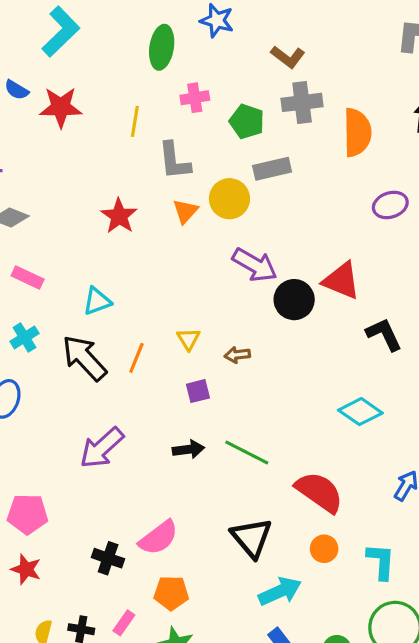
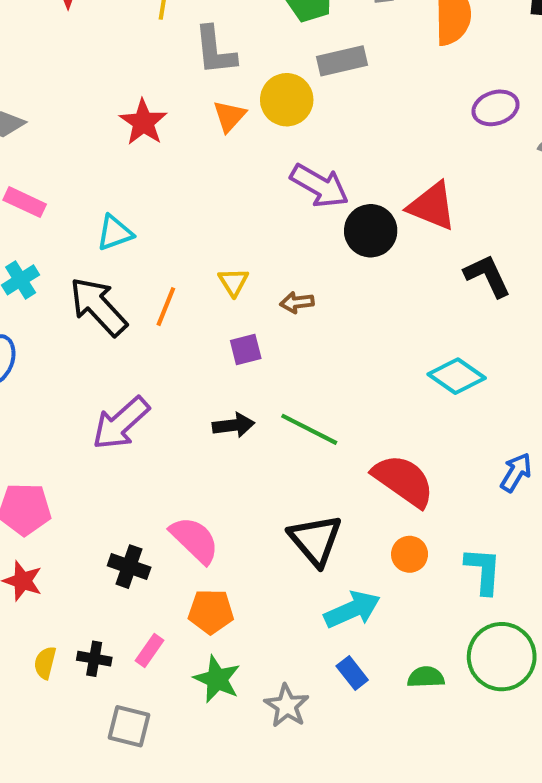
pink semicircle: (158, 538) -> (195, 540), turned -99

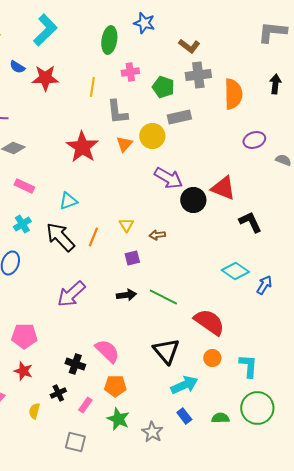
red star: (143, 122) -> (82, 147), size x1.4
blue arrow: (516, 472) -> (264, 285), moved
black cross: (94, 659) -> (58, 393), moved, turned -35

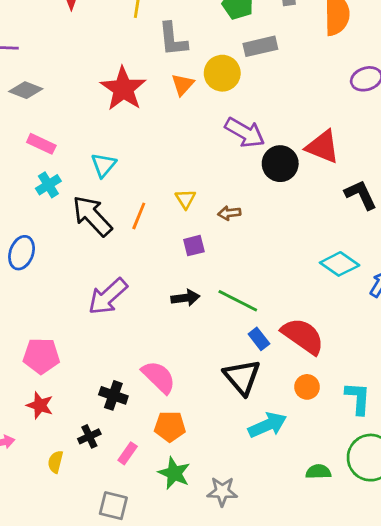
cyan triangle: (68, 201) -> (103, 165), turned -30
cyan cross: (22, 224) -> (48, 185), moved
blue rectangle: (184, 416) -> (259, 339), moved
gray star: (152, 432) -> (222, 492), turned -30

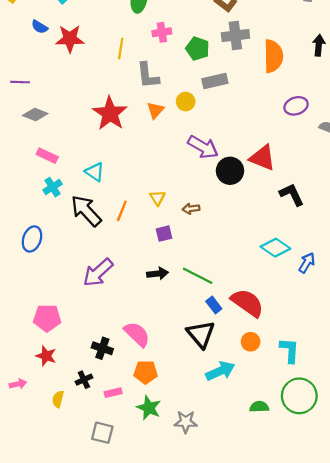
yellow circle: (222, 73) -> (186, 102), size x0.7
cyan triangle: (103, 165) -> (95, 172), turned -36
pink rectangle: (128, 453) -> (113, 393), turned 42

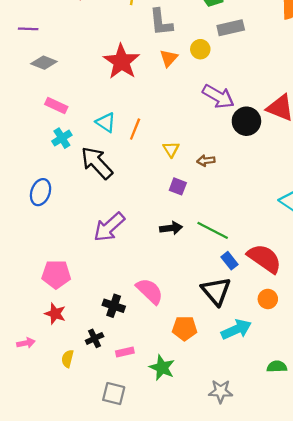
orange line: (122, 211) -> (135, 129), moved
purple square: (164, 234) -> (178, 186), turned 35
orange pentagon: (146, 372) -> (185, 328), moved
gray star: (186, 422) -> (221, 391), moved

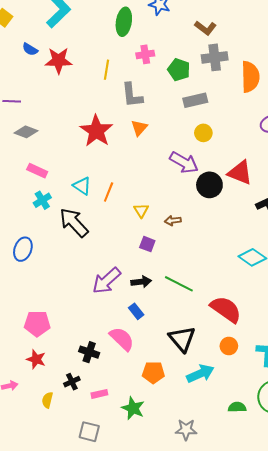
yellow circle: (200, 49) -> (203, 133), moved
purple arrow: (109, 227) -> (107, 281), moved
blue rectangle: (230, 261) -> (136, 311), moved

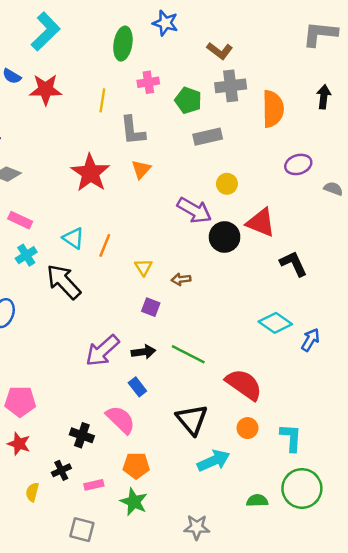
yellow circle: (203, 133) -> (227, 184), moved
orange pentagon: (153, 373) -> (136, 466), moved

